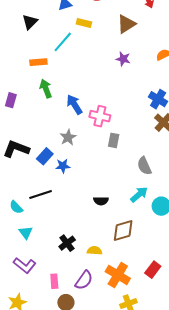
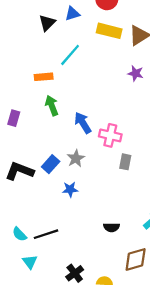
black triangle: (30, 22) -> (47, 23), moved
yellow rectangle: (84, 23) -> (109, 31), moved, size x1.5
blue rectangle: (45, 156) -> (51, 164), moved
black line: (41, 194) -> (46, 234), moved

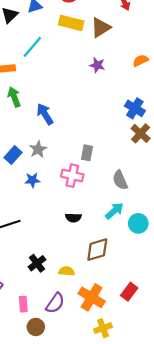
pink cross: (110, 135) -> (72, 176), moved

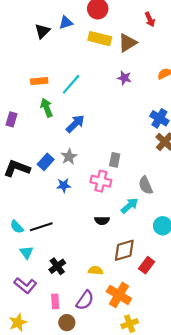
cyan line: (32, 47) -> (71, 84), moved
blue arrow: (45, 114) -> (75, 124), turned 78
cyan arrow: (114, 211) -> (130, 206), moved
black cross: (37, 263) -> (57, 266), moved
red rectangle: (129, 292) -> (147, 265), moved

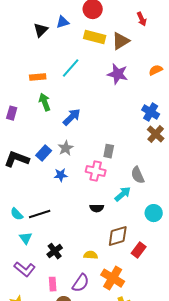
purple star: (124, 78) -> (118, 74), size x1.5
cyan line: (71, 84) -> (71, 68), moved

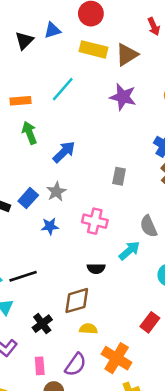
gray rectangle: (109, 151) -> (119, 176), moved
brown diamond: (118, 236) -> (77, 301), moved

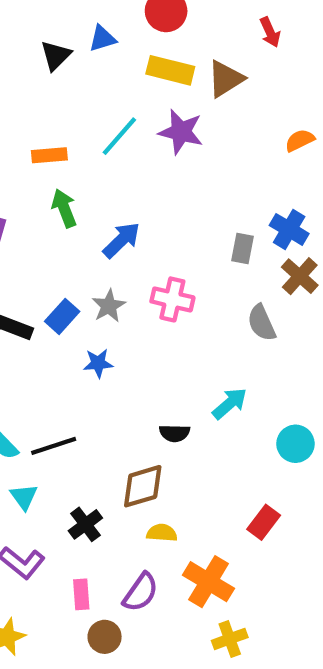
purple star: (123, 97) -> (181, 132), moved
gray rectangle: (119, 176) -> (242, 249), moved
pink cross: (95, 221) -> (172, 299), moved
gray semicircle: (149, 226) -> (262, 323), moved

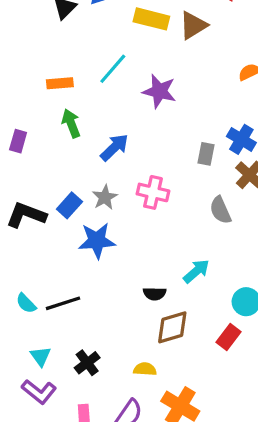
purple star: (181, 132) -> (159, 91), moved
blue star: (98, 363) -> (97, 241), size x1.6
brown diamond: (143, 486) -> (172, 327), moved
cyan triangle: (24, 497) -> (41, 356), moved
red rectangle: (264, 522) -> (229, 337), moved

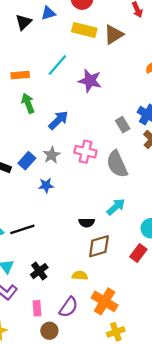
gray rectangle: (206, 154) -> (123, 125), turned -42
gray semicircle: (220, 210) -> (117, 164), moved, size x1.4
blue star: (97, 241) -> (46, 185), size x0.6

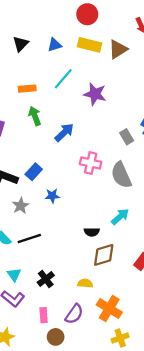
blue triangle: (48, 13) -> (54, 45), moved
black triangle: (23, 22) -> (21, 44), moved
gray star: (52, 155) -> (21, 206), moved

